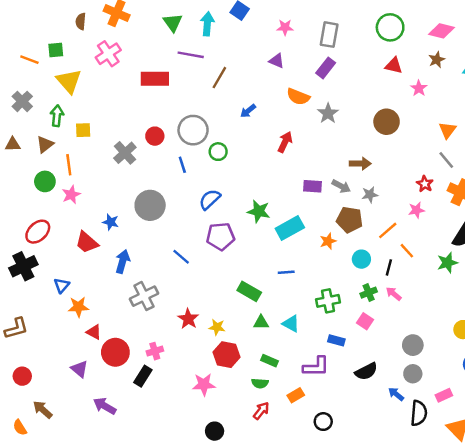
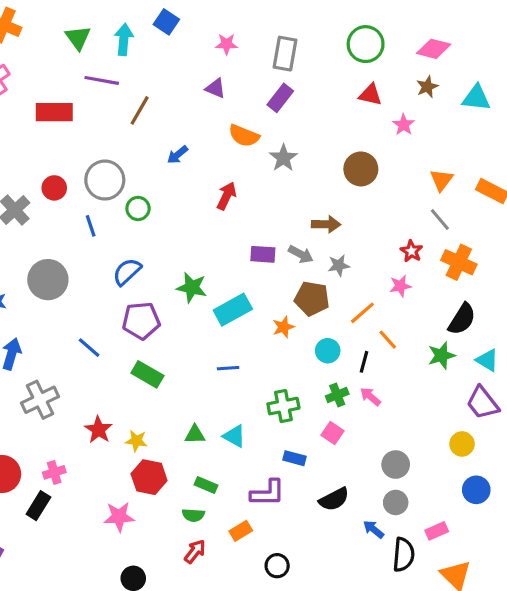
green rectangle: (249, 291) -> (147, 374), moved

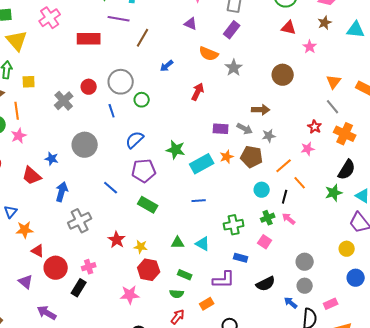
orange star: (283, 327) -> (227, 157), moved

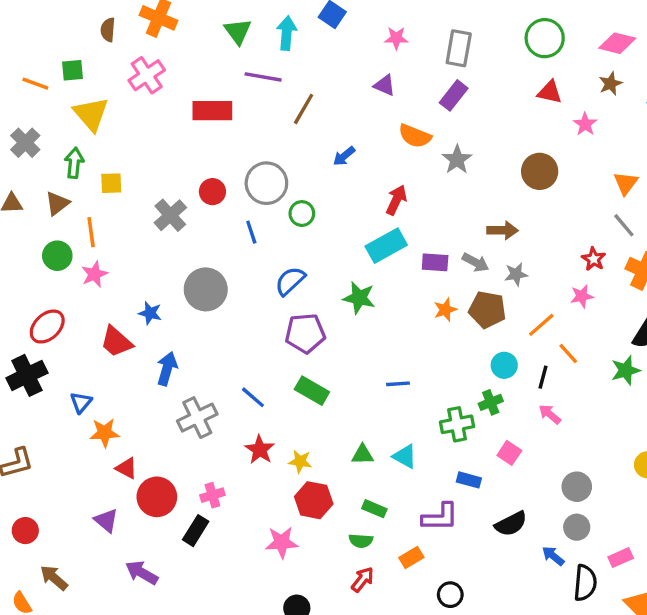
cyan rectangle: (202, 164) -> (386, 246), moved
blue line: (111, 188) -> (253, 397), moved
green cross: (268, 218) -> (491, 402), moved

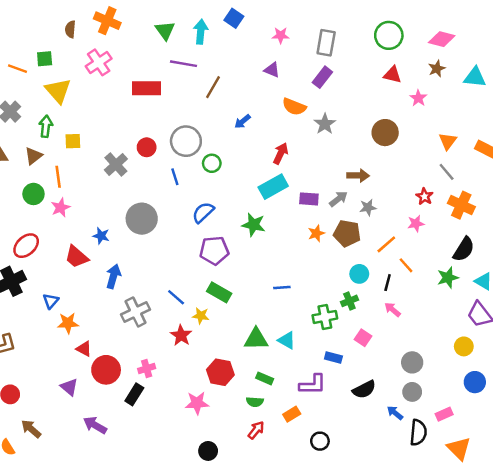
gray arrow: (476, 262) -> (338, 199), turned -66
green triangle: (363, 455) -> (256, 339), size x1.5
yellow star: (300, 461) -> (201, 316), moved

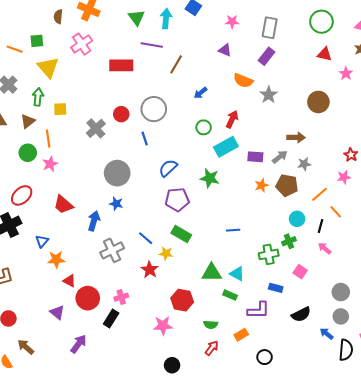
green circle: (212, 163) -> (204, 127), moved
blue star: (101, 236) -> (116, 204), moved
green rectangle: (265, 378) -> (230, 295), moved
purple arrow: (95, 425) -> (79, 344), turned 96

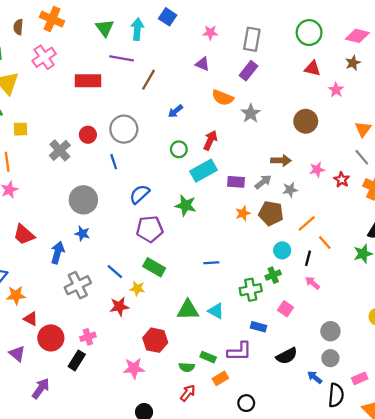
pink star: (344, 177) -> (317, 170), moved
red star: (150, 270) -> (119, 307), turned 30
green rectangle: (230, 295) -> (208, 357), moved

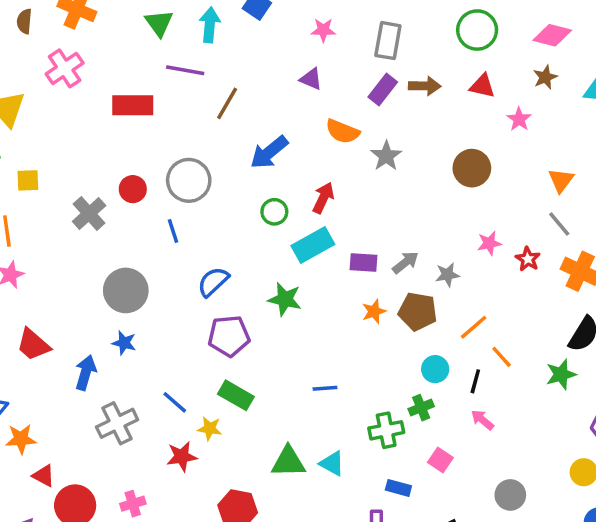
blue arrow: (175, 111) -> (269, 152), size x1.6
brown arrow: (281, 161) -> (425, 86), moved

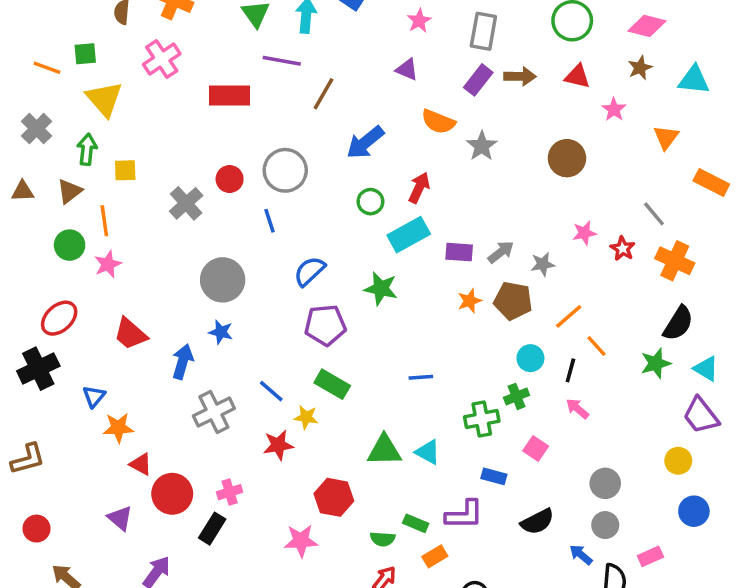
pink star: (323, 30) -> (419, 21), turned -30
orange triangle: (561, 180) -> (666, 137), moved

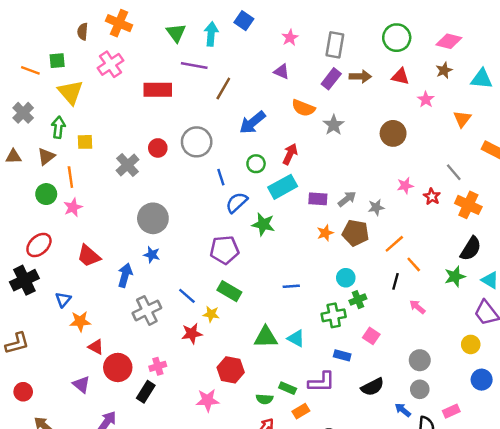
blue line: (270, 221) -> (221, 177), moved
blue semicircle: (310, 271) -> (237, 203), moved
cyan circle: (530, 358) -> (346, 278), moved
pink arrow: (577, 409) -> (417, 307), moved

